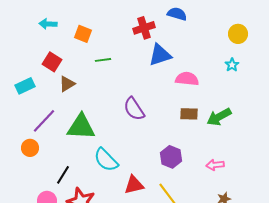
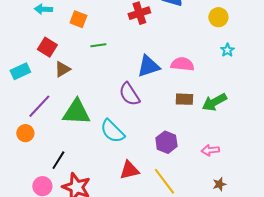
yellow circle: (238, 34) -> (218, 17), moved
blue triangle: (160, 55) -> (148, 66), moved
cyan semicircle: (106, 160) -> (112, 131), moved

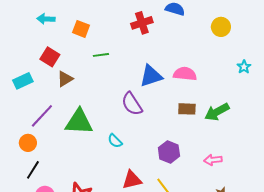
cyan star: (227, 50) -> (244, 67), moved
cyan semicircle: (112, 131) -> (115, 141), size x0.6
black line: (58, 160) -> (33, 170), moved

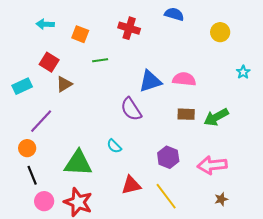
red cross: (142, 23) -> (129, 28), moved, turned 35
green triangle: (79, 122) -> (78, 163), moved
pink arrow: (213, 160) -> (212, 165), size x1.6
black line: (33, 170) -> (32, 175), turned -54

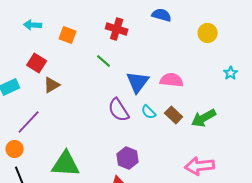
green line: (100, 60) -> (104, 61), moved, turned 49
blue triangle: (150, 81) -> (138, 82), turned -35
brown rectangle: (186, 114) -> (174, 115), turned 42
cyan semicircle: (114, 146) -> (149, 112), moved
purple hexagon: (168, 157) -> (128, 158), moved

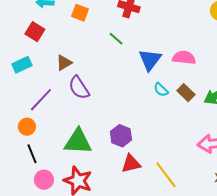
red square: (37, 63) -> (35, 32), moved
purple semicircle: (119, 110) -> (79, 88), moved
purple hexagon: (128, 158) -> (121, 136), moved

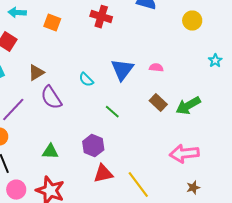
green line: (116, 39) -> (112, 112), moved
pink semicircle: (184, 58) -> (156, 68), size x0.6
cyan semicircle: (161, 90) -> (86, 80), moved
green triangle: (78, 142) -> (50, 152), size x0.6

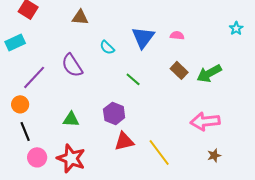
brown triangle: (36, 73) -> (80, 17), moved, turned 36

